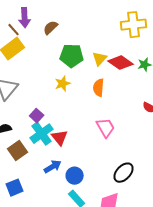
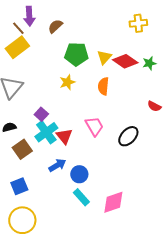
yellow cross: (134, 25) -> (138, 23), size x0.7
pink trapezoid: (106, 128) -> (94, 126), moved
black ellipse: (124, 173) -> (128, 136), moved

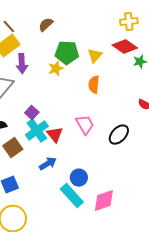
purple arrow: (29, 16) -> (22, 64), moved
red diamond: (125, 61) -> (125, 47), moved
yellow star: (67, 82) -> (56, 69), moved
blue circle: (79, 174) -> (79, 178), moved
cyan rectangle: (81, 197) -> (72, 196), size x1.4

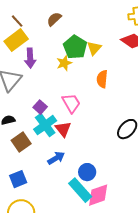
green pentagon: (67, 53) -> (75, 47), turned 30
yellow triangle: (95, 56) -> (94, 48), moved
pink trapezoid: (85, 125) -> (71, 103), moved
pink diamond: (104, 201) -> (98, 195), moved

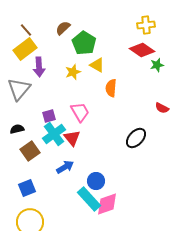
green pentagon: (75, 47) -> (84, 43), moved
yellow triangle: (94, 48) -> (97, 65), moved, turned -42
purple square: (40, 107) -> (49, 116), turned 32

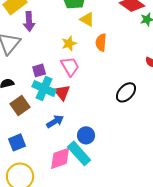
yellow star: (73, 72) -> (69, 43), moved
cyan cross: (54, 134) -> (44, 88), turned -30
pink diamond: (107, 204) -> (60, 158), moved

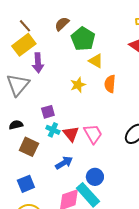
pink trapezoid: (70, 66) -> (93, 134), moved
cyan cross: (44, 88) -> (53, 130), size x0.6
brown square: (20, 105) -> (29, 147), turned -30

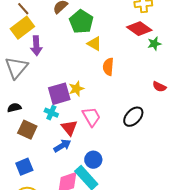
yellow star: (78, 85) -> (76, 89), moved
purple square: (48, 112) -> (59, 94), moved, size x1.6
red triangle: (71, 134) -> (69, 128), moved

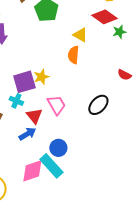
yellow triangle: (94, 44) -> (80, 35), moved

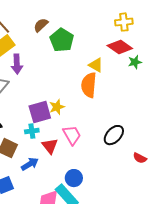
orange semicircle: (73, 55) -> (89, 85), size x1.4
red semicircle: (124, 75) -> (140, 158), moved
cyan cross: (16, 101) -> (32, 131), turned -32
blue arrow: (27, 134) -> (30, 164), moved

